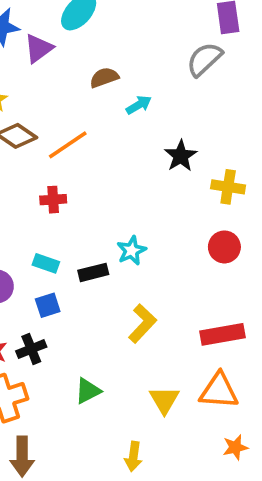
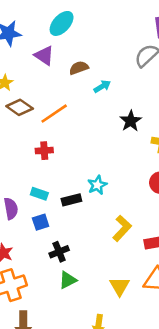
purple triangle: (39, 48) -> (44, 56), moved, turned -50
yellow L-shape: (142, 323) -> (122, 228), moved
black cross: (31, 349) -> (59, 252), moved

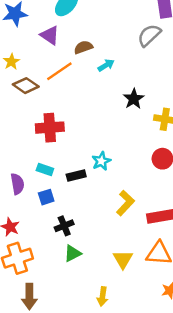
orange line: (54, 114) -> (59, 71), moved
red cross: (44, 151) -> (50, 128), size x1.6

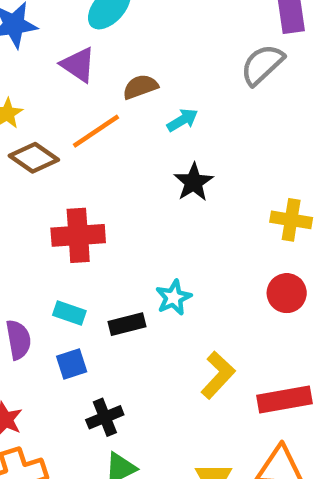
black star: (134, 99) -> (194, 182), moved

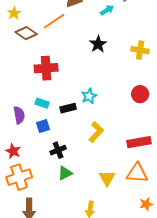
cyan arrow: (182, 120) -> (107, 10), moved
yellow cross: (291, 220) -> (140, 50), moved
yellow L-shape: (218, 375) -> (96, 132), moved

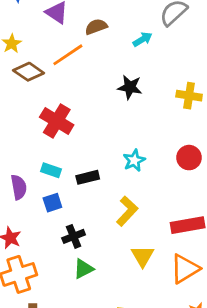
black star: (98, 44) -> (130, 87), turned -30
red cross: (46, 68) -> (57, 121), turned 35
cyan star: (89, 96) -> (134, 160), moved
orange triangle: (137, 173) -> (185, 269), turned -35
yellow triangle: (107, 178) -> (143, 256), moved

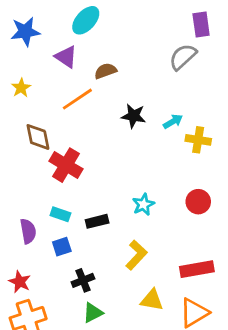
cyan arrow: (143, 39) -> (173, 122), moved
brown diamond: (29, 72) -> (38, 137), moved, turned 44
black star: (130, 87) -> (134, 116), moved
yellow triangle: (143, 256) -> (152, 300), turned -50

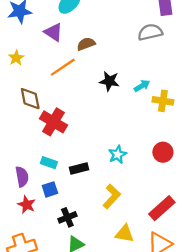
gray semicircle: (183, 57) -> (150, 32), turned 30
red rectangle: (197, 269) -> (162, 208), turned -32
red star: (20, 282) -> (27, 205), moved

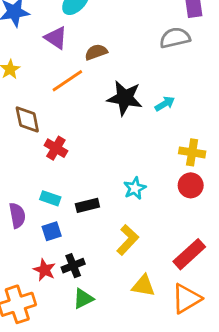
black star: (109, 81) -> (125, 98), size x1.4
yellow cross: (163, 101) -> (192, 152), moved
red cross: (53, 122) -> (56, 148), size x0.7
red star: (27, 205) -> (44, 270), moved

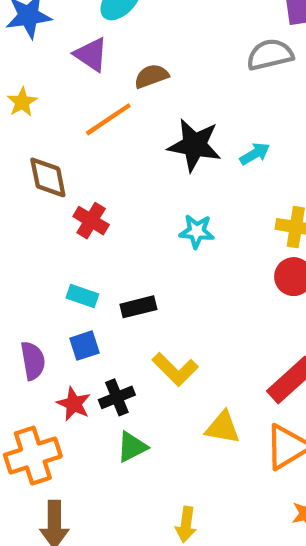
cyan star: (135, 188) -> (197, 231), moved, turned 30
purple semicircle: (17, 215) -> (33, 361), moved
yellow L-shape: (128, 240) -> (175, 369), moved, turned 92

